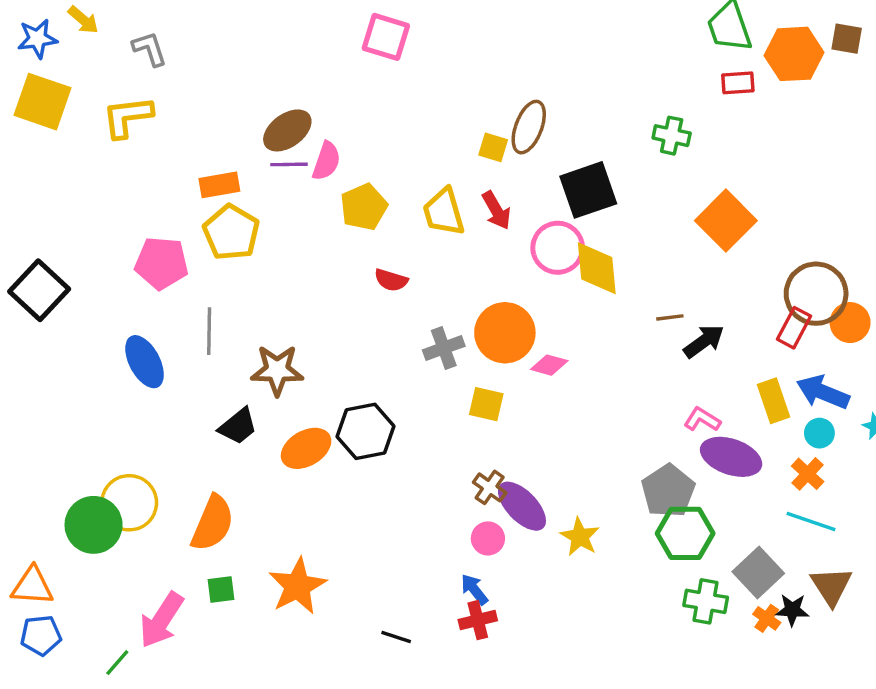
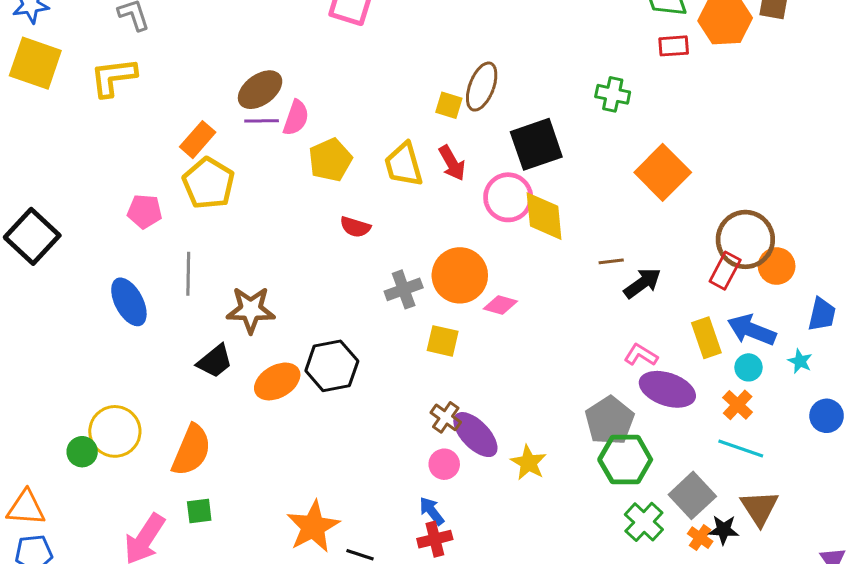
orange rectangle: (219, 185) -> (198, 140), turned -39
pink pentagon: (162, 263) -> (145, 211), size x0.7
green circle: (94, 525) -> (82, 452), size x0.6
orange star: (298, 586) -> (313, 527), moved
green cross: (706, 601) -> (644, 522), turned 33

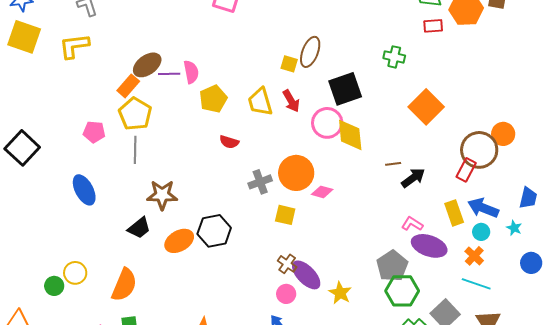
brown ellipse: (260, 90) -> (147, 65), moved
pink semicircle: (296, 118) -> (191, 72), turned -30
orange circle: (777, 266) -> (503, 134), moved
gray line: (188, 274) -> (135, 150), moved
yellow circle: (115, 431) -> (75, 273), size x0.7

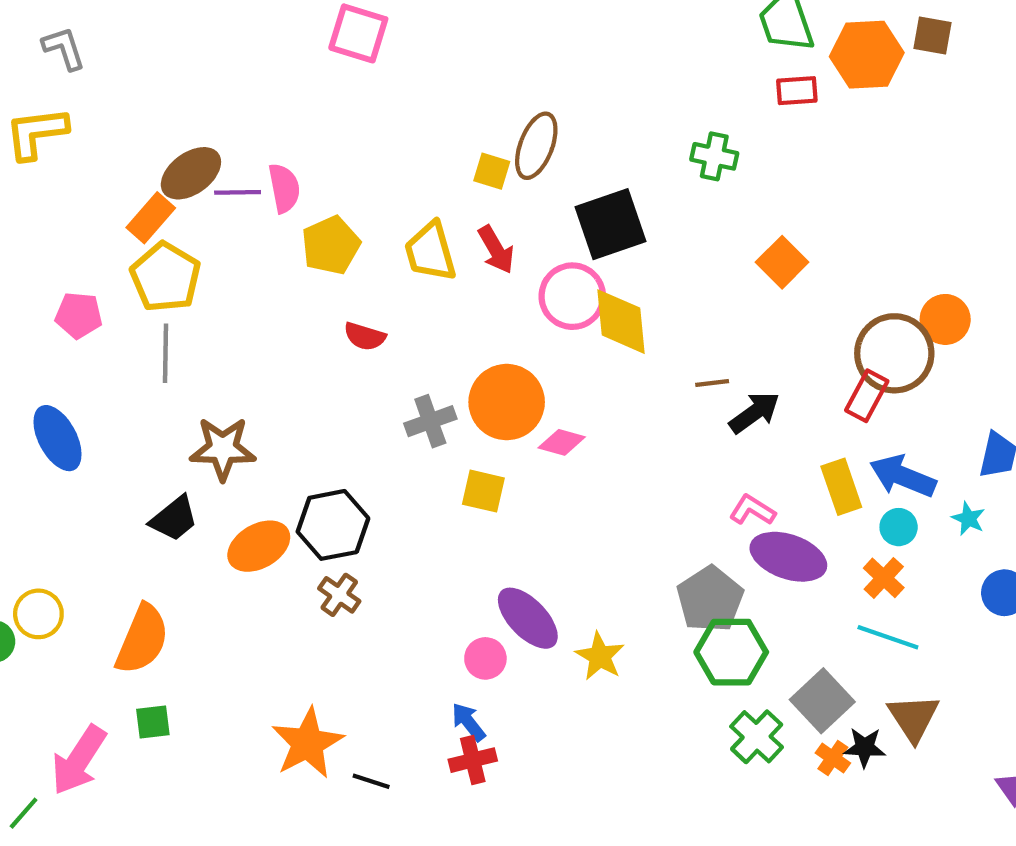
orange square: (426, 107) -> (782, 262), size x0.7
brown cross: (287, 264) -> (339, 595), moved

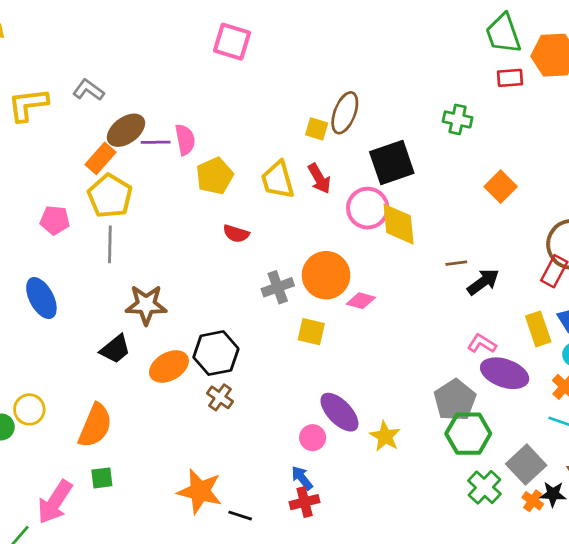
gray L-shape: (64, 48) -> (88, 90), moved, turned -36
orange star: (307, 743) -> (200, 491), turned -30

